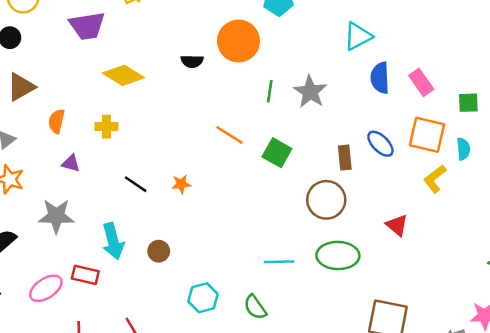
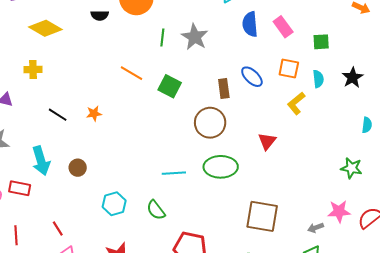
orange square: (427, 135) -> (289, 68), size x0.7
red triangle: (397, 225) -> (267, 141), turned 30

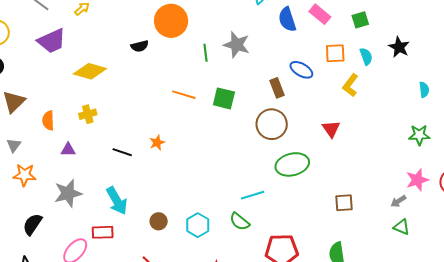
brown circle: (78, 168) -> (159, 221), moved
cyan line: (174, 173) -> (253, 195), moved
brown square: (262, 216) -> (344, 203), size x0.6

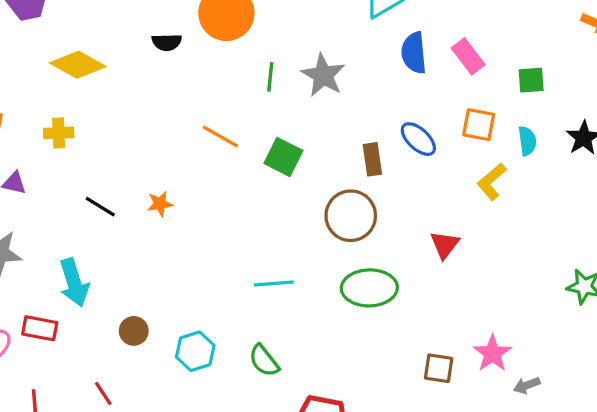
pink star: (417, 180) -> (492, 353), moved, turned -30
cyan line: (253, 195) -> (274, 284), moved

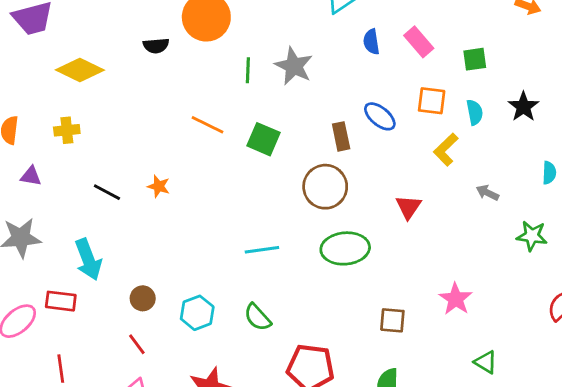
blue semicircle: (414, 53) -> (371, 42), size x0.7
orange star: (160, 204) -> (159, 186), turned 30
brown square: (439, 368) -> (392, 320), moved
gray arrow: (527, 385) -> (487, 193), moved, turned 50
red line: (103, 393) -> (137, 344), moved

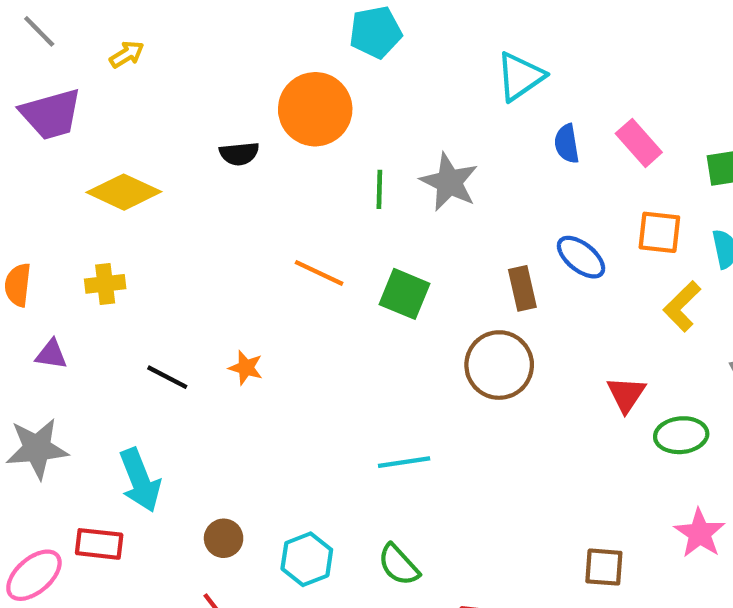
green ellipse: (345, 248) -> (681, 435), moved, size x0.7

